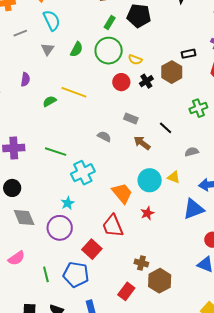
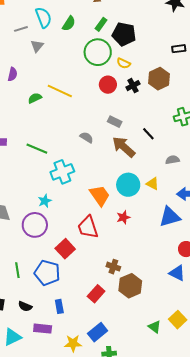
black pentagon: (139, 16) -> (124, 34), moved
gray line: (20, 33) -> (21, 29), moved
green semicircle: (77, 49) -> (69, 24), moved
black rectangle: (188, 54) -> (179, 49), moved
brown arrow: (142, 143) -> (124, 147), size x1.4

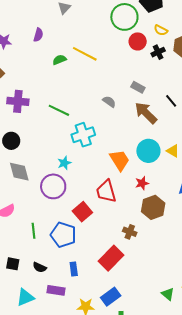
yellow semicircle: (124, 63) -> (161, 30), moved
red circle: (108, 85) -> (138, 41), moved
brown hexagon: (130, 286) -> (153, 207), moved
red rectangle: (96, 294) -> (111, 258), size x1.4

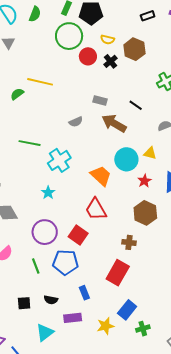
gray semicircle: (109, 102) -> (76, 122), turned 136
red star: (142, 183) -> (144, 181), moved
purple circle: (53, 186) -> (45, 232), moved

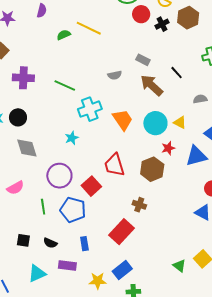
orange trapezoid: (101, 176) -> (123, 120), moved
brown hexagon: (145, 213) -> (152, 169), moved

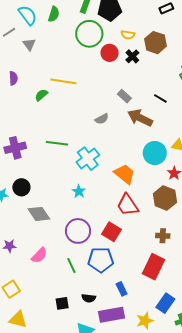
gray rectangle: (143, 60) -> (124, 96), turned 32
orange trapezoid: (123, 120) -> (125, 174), moved
purple rectangle: (67, 266) -> (112, 315), size x1.4

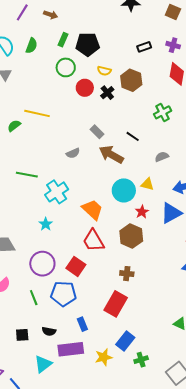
green circle: (89, 34) -> (66, 67), size x0.7

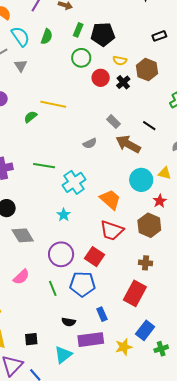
red trapezoid: (93, 241) -> (112, 230), turned -40
black square: (22, 335) -> (31, 339), moved

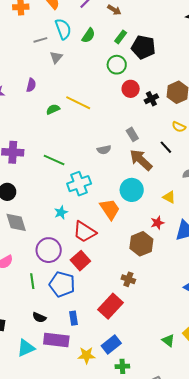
yellow semicircle: (120, 61) -> (179, 127), moved
cyan circle: (141, 180) -> (132, 190), moved
red trapezoid: (112, 230) -> (84, 232), moved

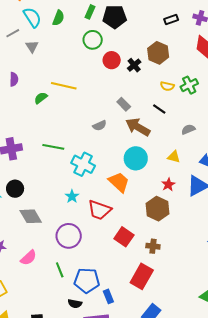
cyan cross: (79, 184) -> (83, 164), turned -30
red square: (80, 261) -> (124, 237), moved
blue pentagon: (62, 284) -> (87, 280), moved

